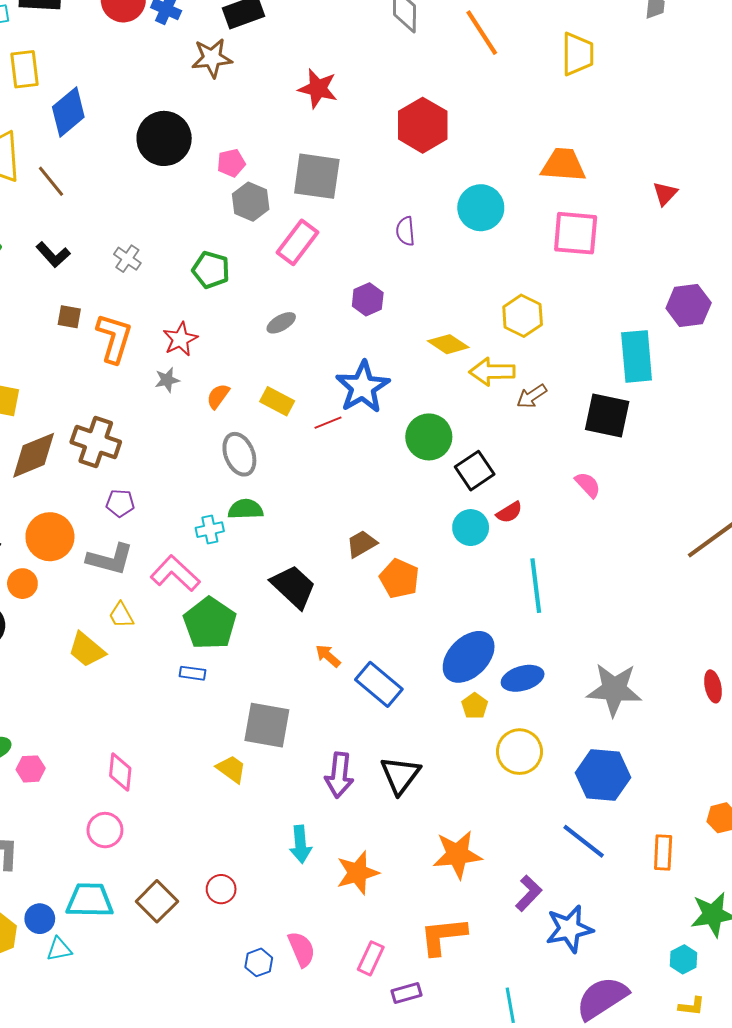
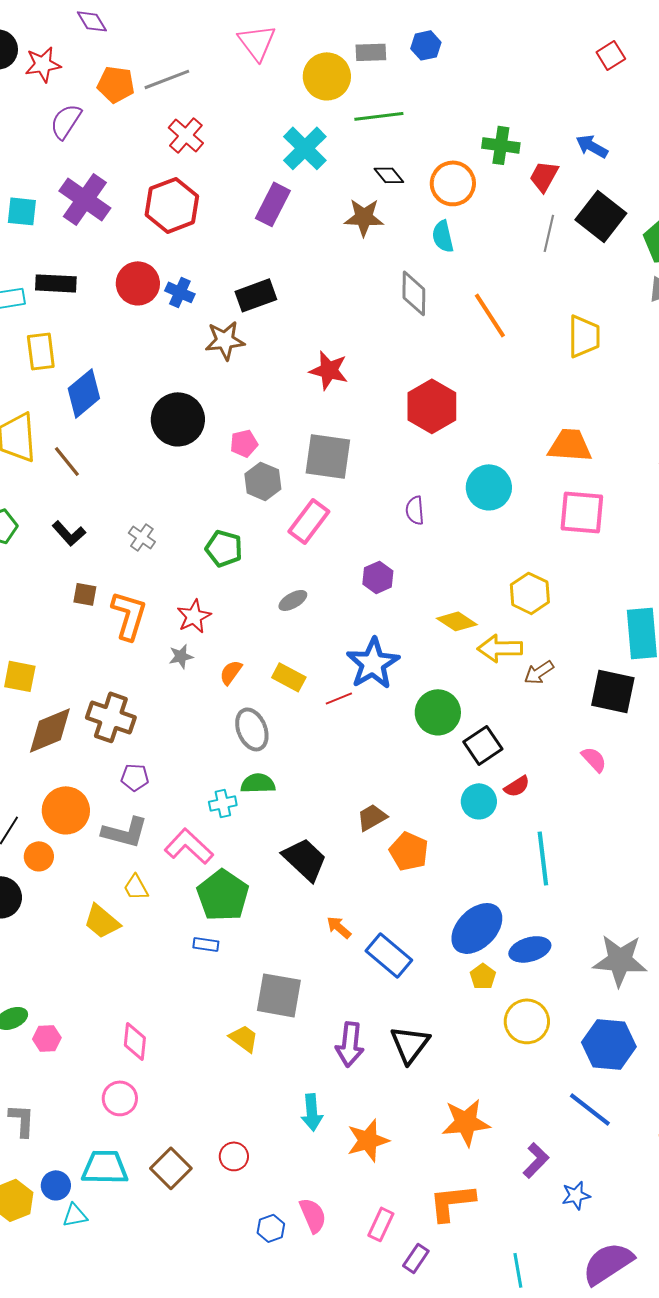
blue star: (569, 929) -> (576, 1195), size x0.6
purple rectangle: (406, 993) -> (416, 1258), turned -40

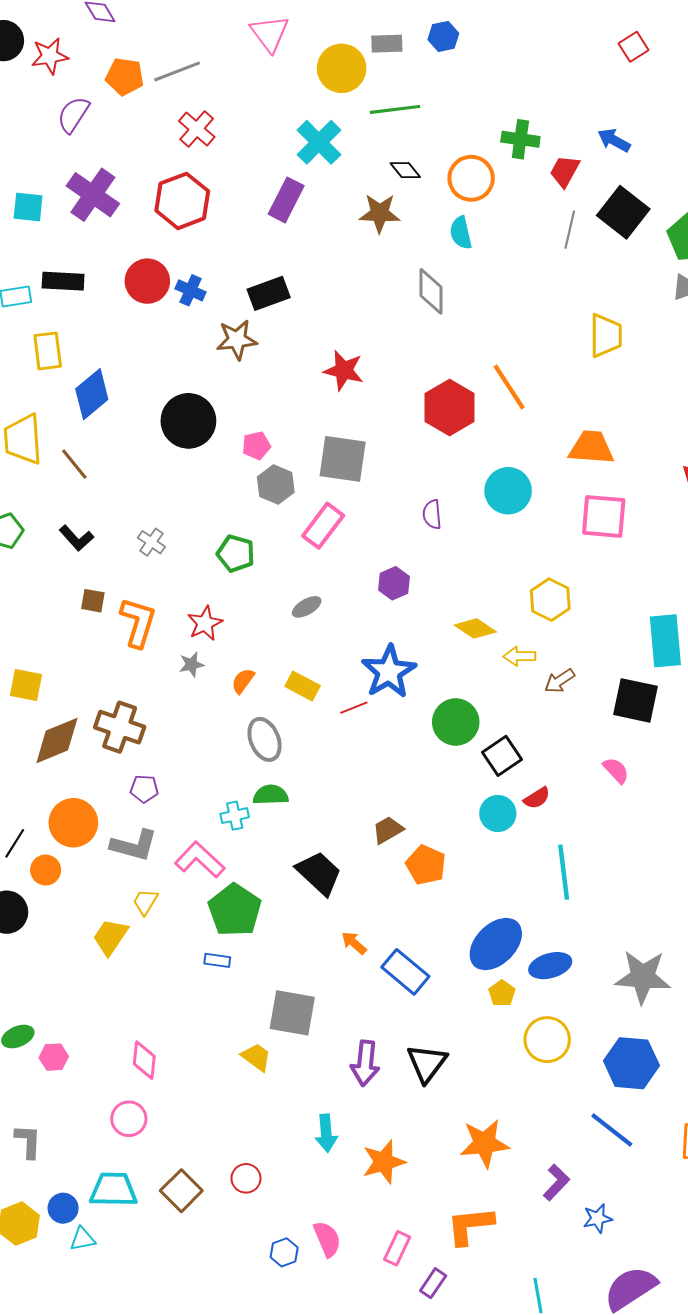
orange line: (490, 315) -> (509, 387), moved
yellow arrow: (500, 648) -> (519, 656), size x0.7
yellow trapezoid: (136, 887) -> (145, 902), turned 60
yellow trapezoid: (102, 921) -> (110, 937), turned 84

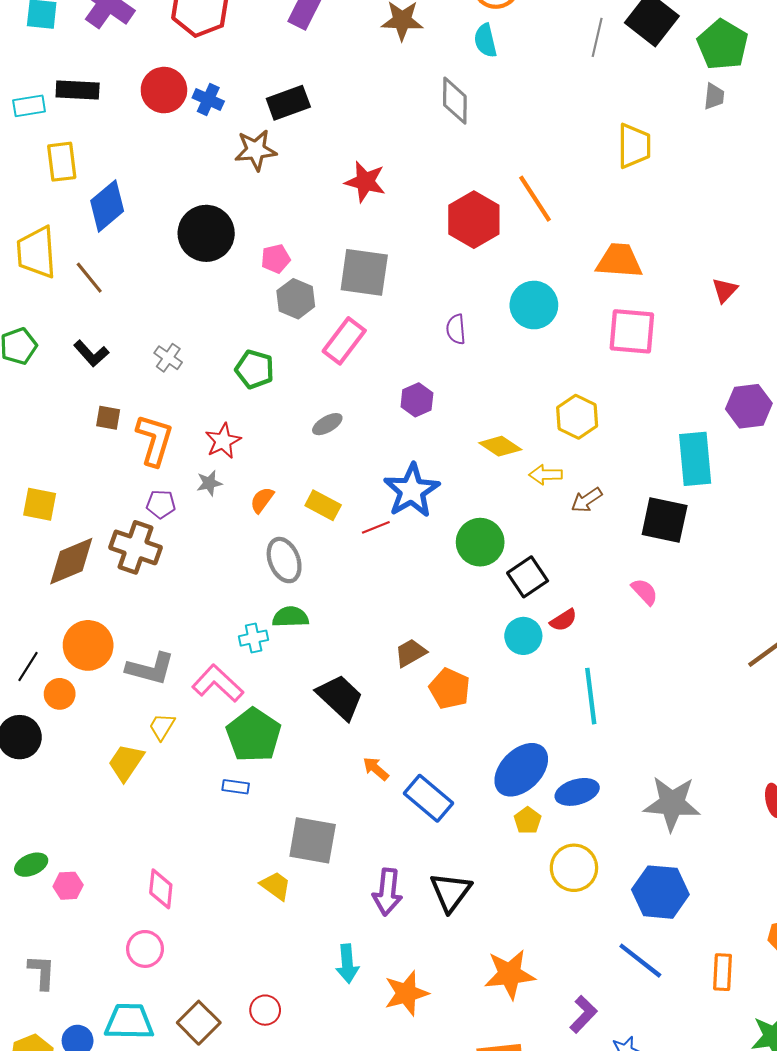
purple pentagon: (144, 789) -> (161, 504), moved

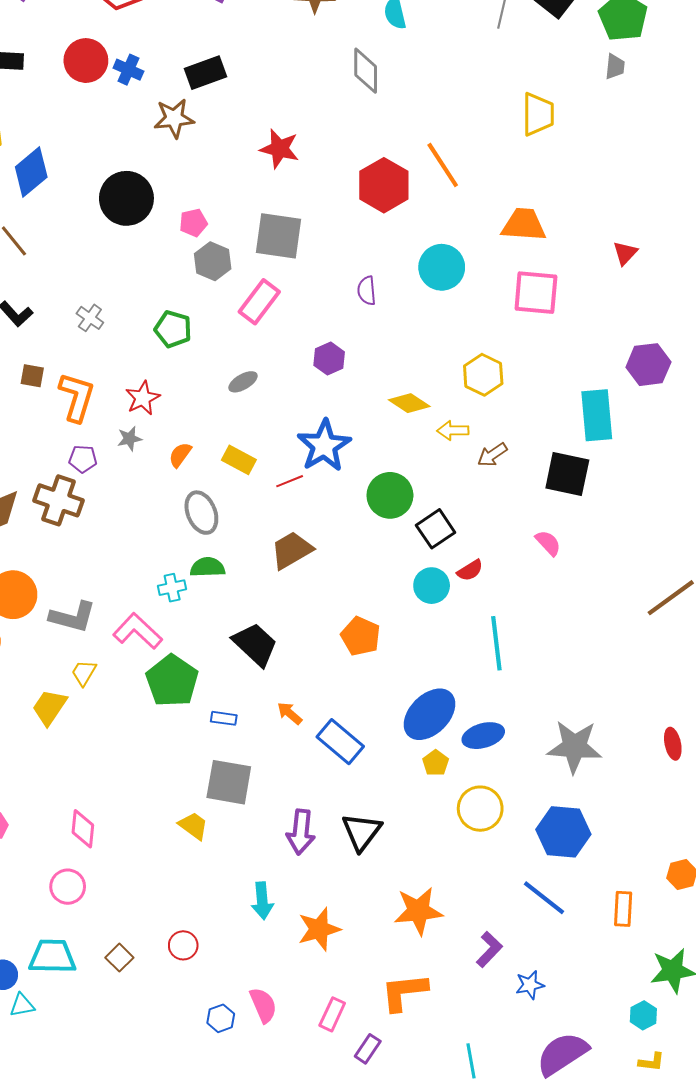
brown trapezoid: (411, 653) -> (292, 550), moved, size x1.4
blue rectangle: (236, 787) -> (224, 718), moved
brown square: (199, 1023) -> (119, 958), size x0.7

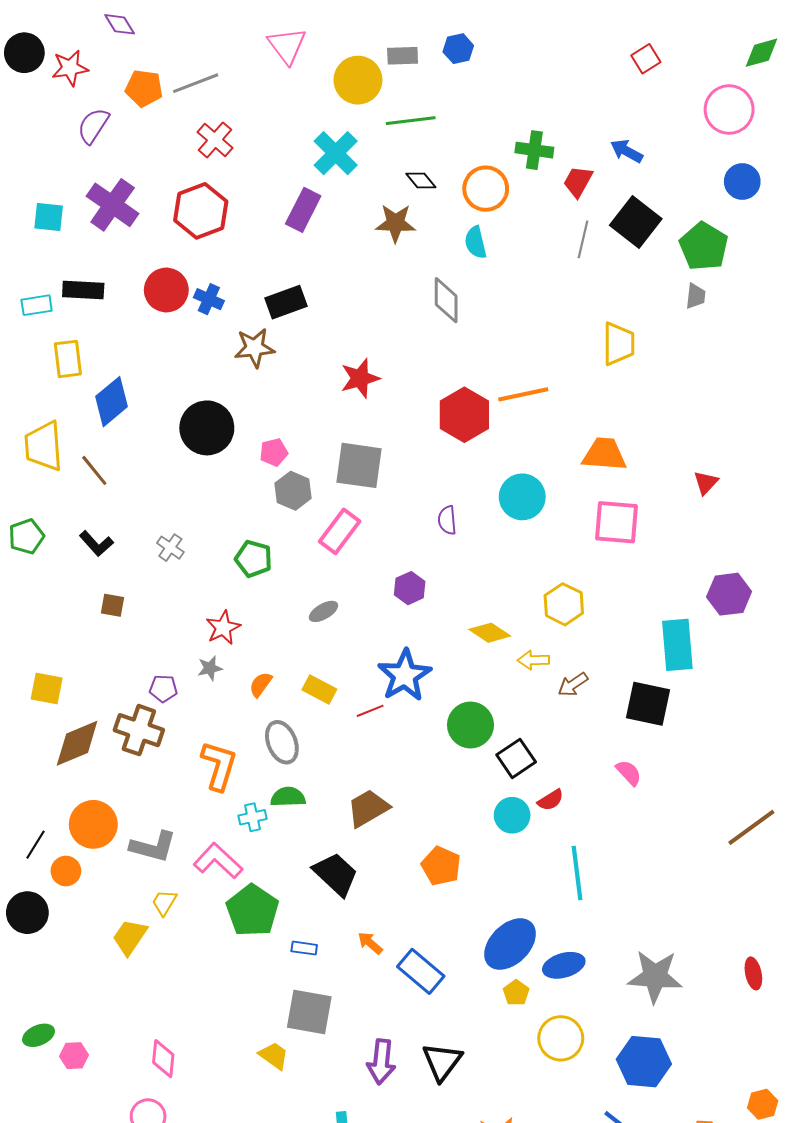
red star: (279, 149) -> (360, 378), turned -30
orange line: (443, 165) -> (523, 394), turned -69
orange L-shape: (77, 397) -> (219, 766), moved
brown trapezoid: (292, 550) -> (368, 808), moved

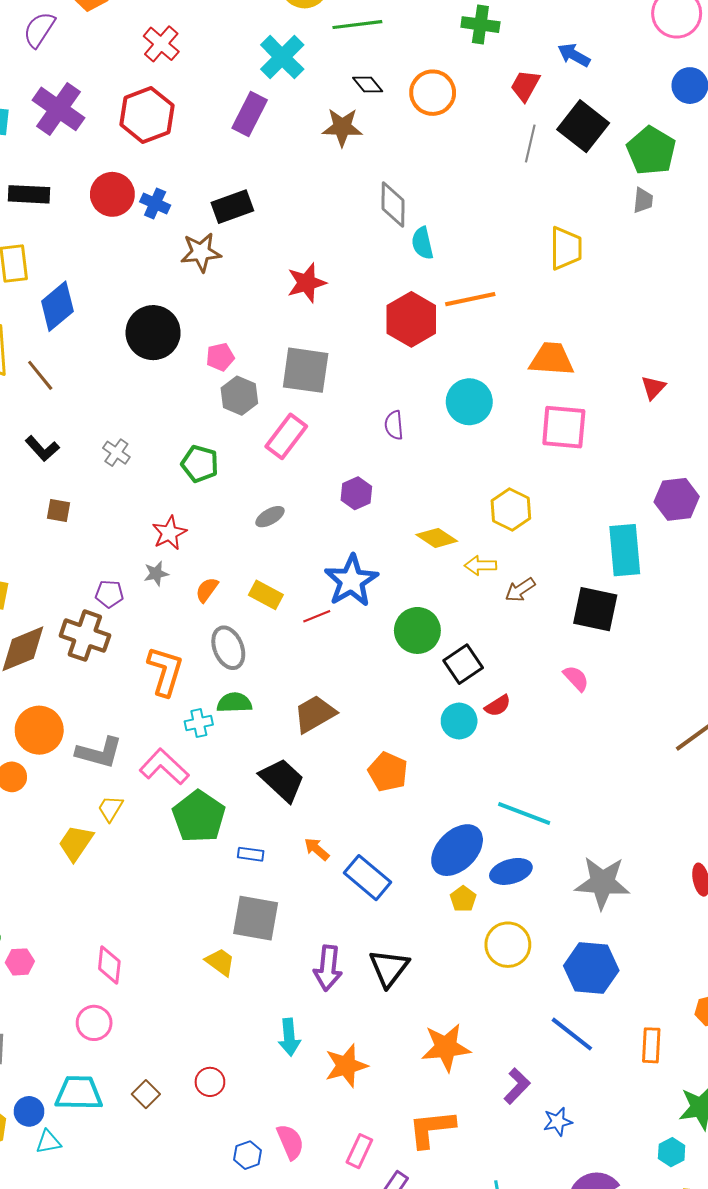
green cross: (534, 150) -> (480, 25), moved
cyan semicircle: (476, 242) -> (422, 243), moved
cyan line: (577, 873) -> (524, 813), moved, turned -62

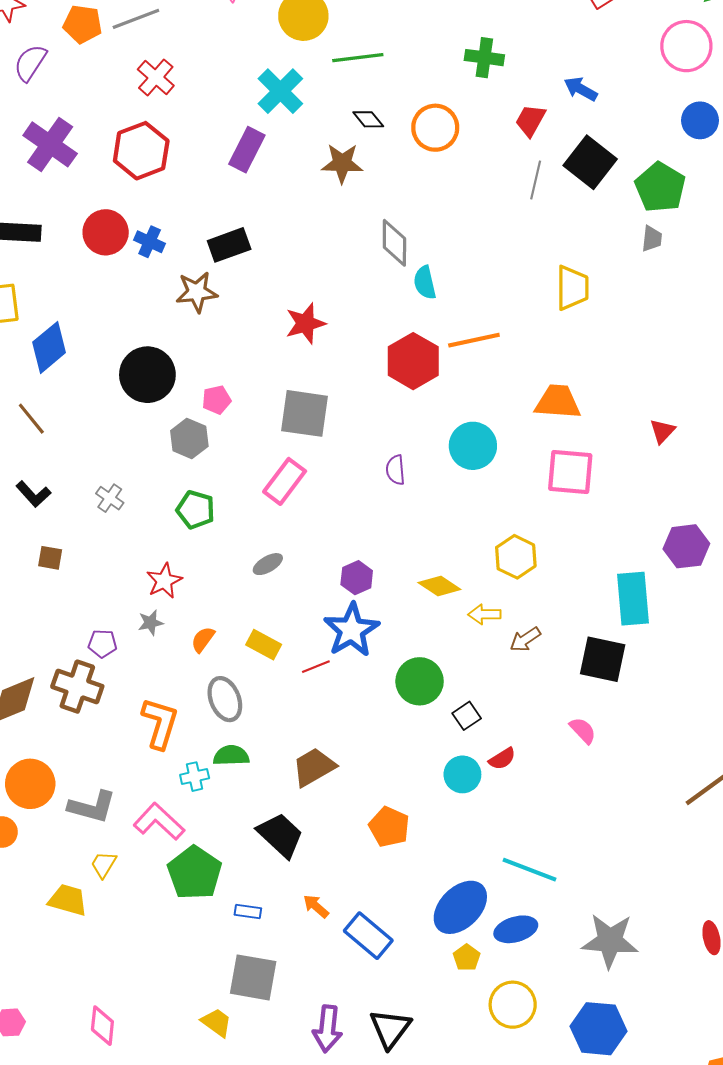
gray hexagon: (239, 396) -> (189, 439), moved
purple hexagon: (356, 493) -> (357, 578), moved
black square: (463, 664) -> (467, 716), size x0.7
yellow trapezoid: (76, 843) -> (68, 900), turned 72

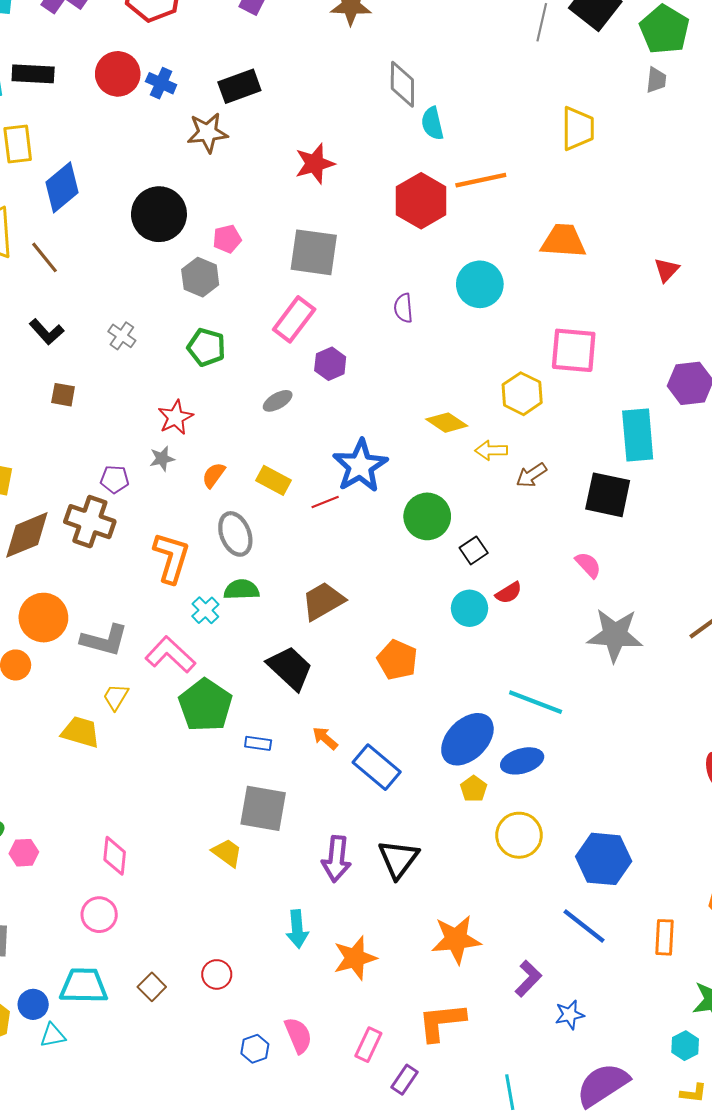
pink square: (570, 472) -> (574, 350), moved
purple hexagon: (357, 578) -> (330, 364), moved
cyan cross: (195, 777) -> (205, 610), turned -32
gray star: (610, 941) -> (615, 635), moved

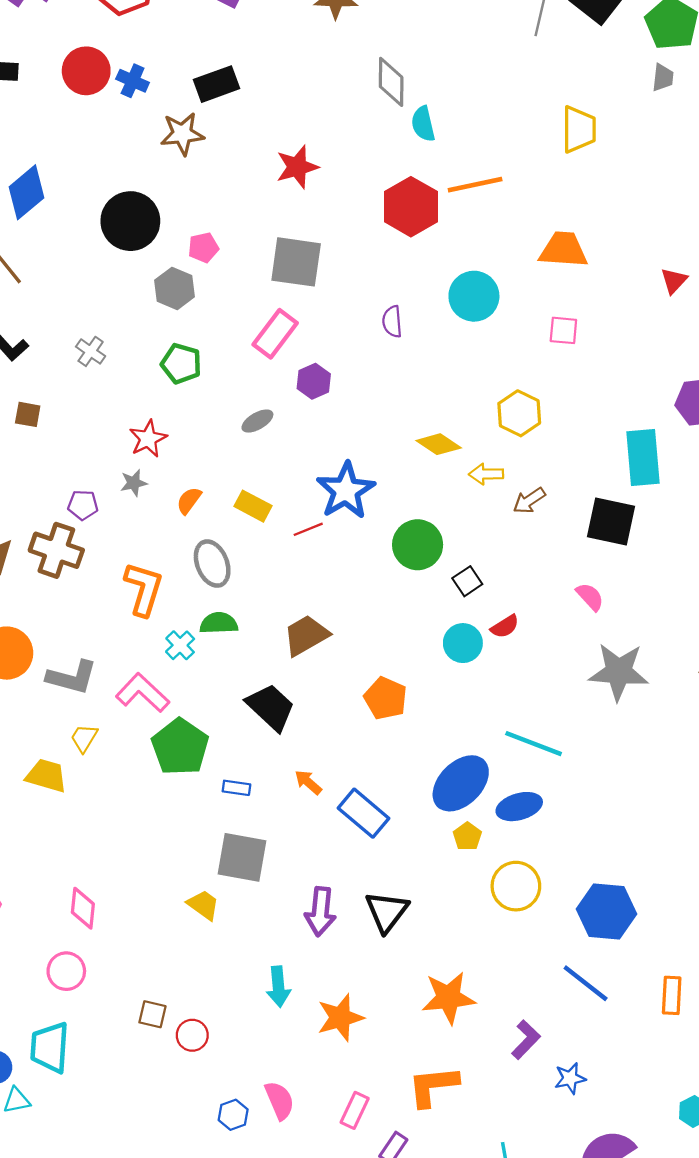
pink square: (574, 350) -> (563, 330), moved, size x0.6
cyan trapezoid: (84, 986) -> (50, 1047), turned -87
brown square: (152, 987) -> (152, 1014), moved, turned -32

